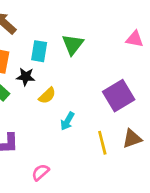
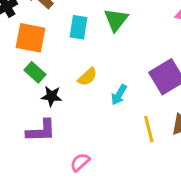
black star: (26, 77) -> (52, 96), moved
cyan arrow: (67, 121) -> (119, 95), moved

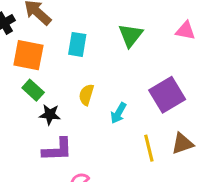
green triangle: (116, 20) -> (131, 35), moved
yellow semicircle: (87, 77) -> (86, 95), turned 150
purple L-shape: (41, 131) -> (57, 150), moved

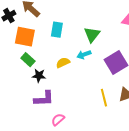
green triangle: (131, 35) -> (92, 35), moved
yellow semicircle: (86, 95) -> (63, 63), turned 48
cyan arrow: (118, 113) -> (84, 55), moved, turned 40

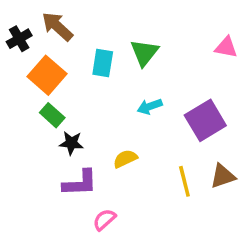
green triangle: (92, 35) -> (144, 53), moved
orange square: (25, 37) -> (47, 75), turned 30
yellow semicircle: (63, 63) -> (125, 159), moved

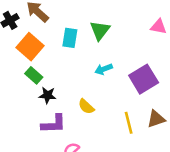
yellow semicircle: (125, 159) -> (86, 107), turned -112

